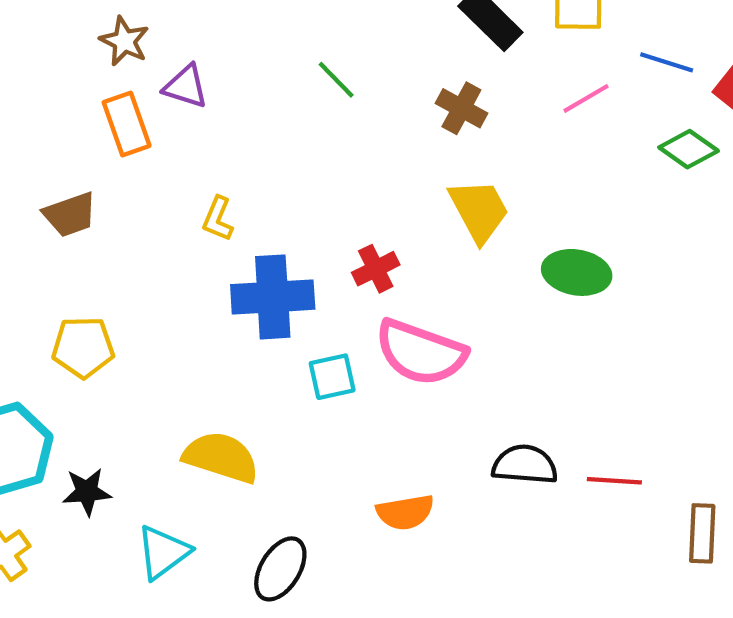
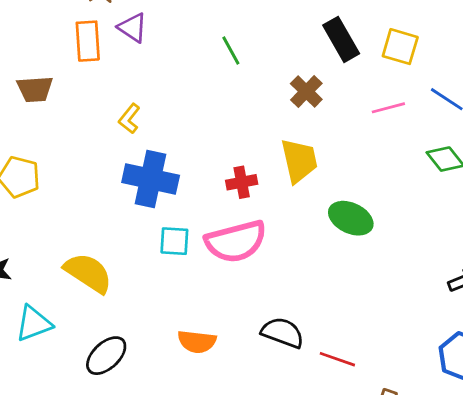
red cross: (376, 269) -> (242, 182), moved
pink semicircle: (421, 352) -> (236, 241), turned -50

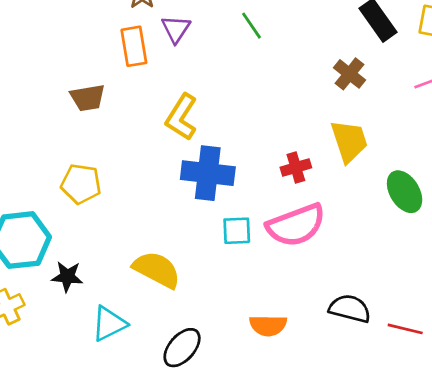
purple triangle: (133, 28) -> (176, 29), turned 36
green line: (231, 51) -> (252, 26), moved
yellow L-shape: (129, 119) -> (181, 117), size x1.6
green ellipse: (351, 218) -> (405, 192), turned 39

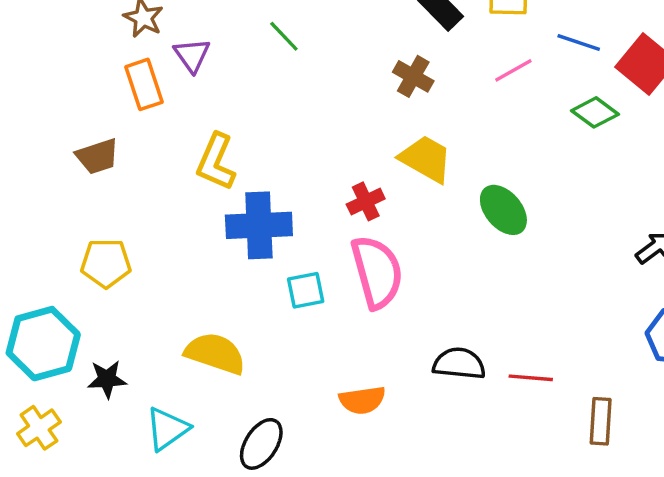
yellow trapezoid: (349, 141) -> (426, 159), turned -33
pink semicircle: (296, 225) -> (377, 272), turned -76

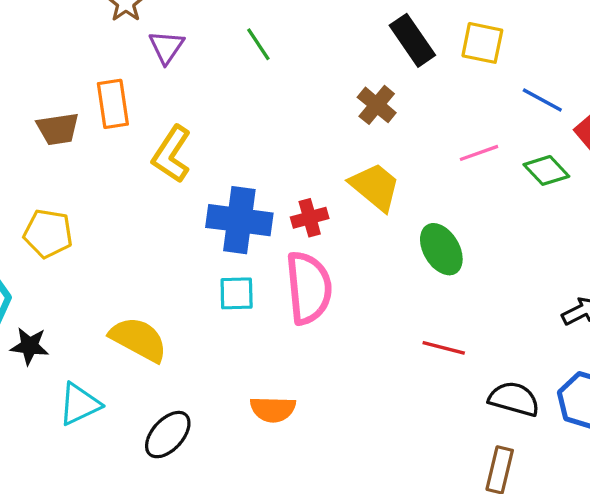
pink line: (513, 70) -> (479, 153), moved
orange rectangle: (144, 84) -> (113, 104), moved
blue cross: (259, 225) -> (239, 220), moved
black semicircle: (459, 364) -> (514, 399), moved
red line: (531, 378) -> (444, 348), moved

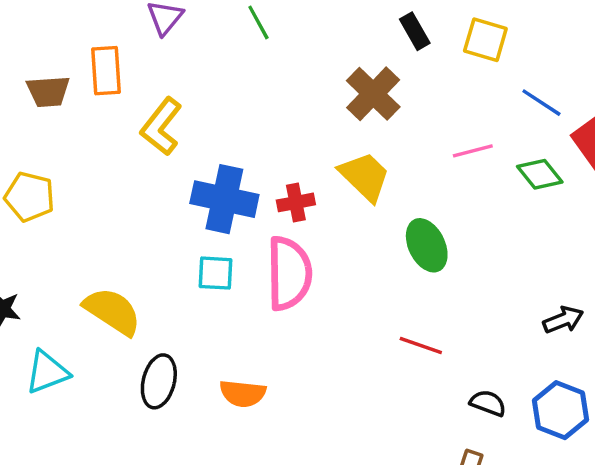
black rectangle: (412, 40) -> (415, 31), size x0.7
brown cross: (377, 105) -> (373, 94), size x1.4
black semicircle: (514, 399) -> (488, 403), size x0.7
black ellipse: (168, 435) -> (159, 381), moved, turned -33

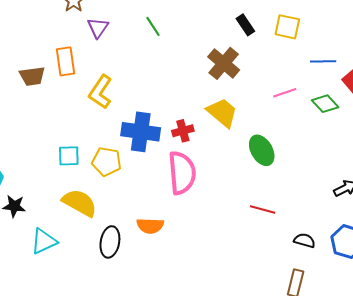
blue line: (541, 103) -> (323, 61), turned -30
yellow pentagon: (30, 197) -> (107, 162), moved
cyan square: (216, 273) -> (69, 156), moved
orange semicircle: (243, 393) -> (150, 226), moved

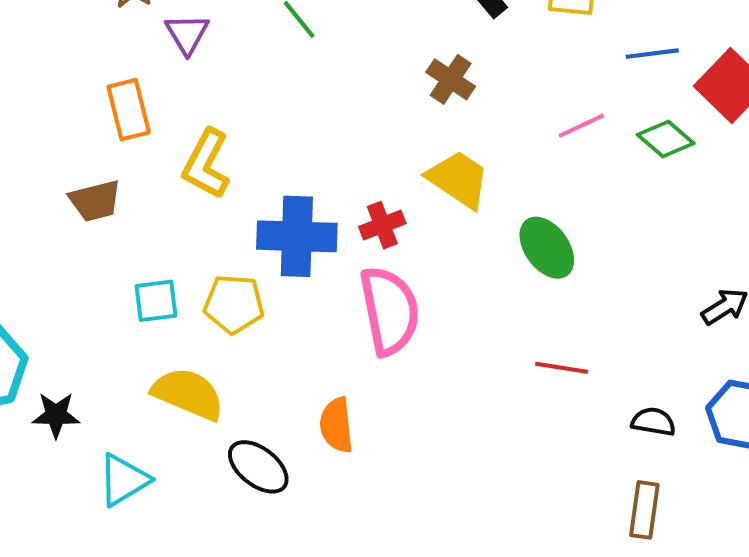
brown cross: (224, 63) -> (451, 79), size x0.7
brown trapezoid: (32, 76) -> (95, 201), moved
orange semicircle: (150, 226) -> (337, 425), turned 88
black ellipse: (110, 242) -> (258, 467), turned -56

